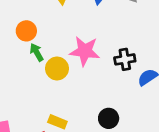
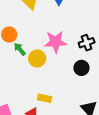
black circle: (109, 118) -> (81, 68), moved

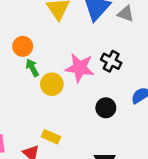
black cross: (87, 43) -> (111, 61), moved, turned 35

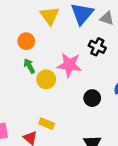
orange circle: (23, 46) -> (26, 41), moved
black cross: (111, 61) -> (97, 47), moved

